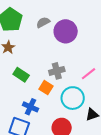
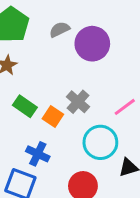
gray cross: (57, 71) -> (78, 102), turned -35
orange square: (46, 88) -> (53, 116), moved

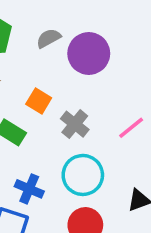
orange square: (53, 116) -> (39, 101), moved
cyan circle: (100, 142) -> (83, 175), moved

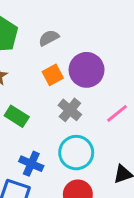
purple circle: (89, 53) -> (87, 70), moved
orange square: (39, 101) -> (53, 75), moved, turned 30

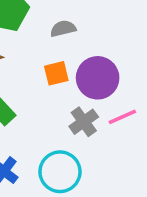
gray cross: (70, 110) -> (84, 122), moved
pink line: (117, 113) -> (122, 117), moved

